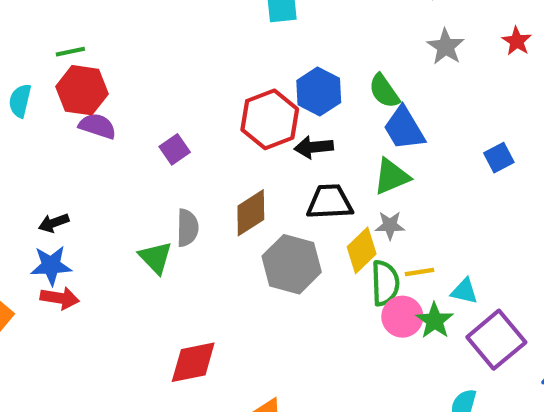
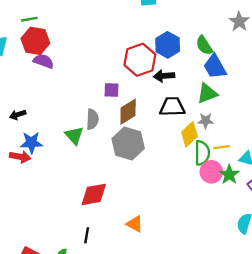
purple square: (175, 149) -> (111, 90), moved, turned 35
gray hexagon: (292, 264) -> (128, 143), moved
blue star: (51, 265) -> (31, 143), moved

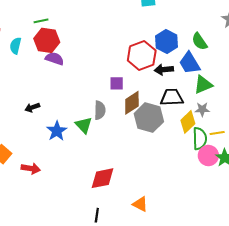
blue trapezoid: (215, 67) -> (190, 63), moved
blue star: (31, 143) -> (57, 131), moved, turned -30
gray hexagon: (128, 143) -> (149, 118), moved
red arrow: (20, 157) -> (31, 169), moved

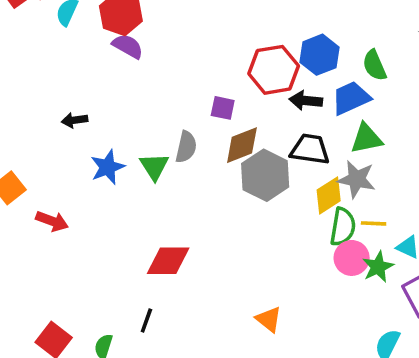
blue trapezoid: (190, 63) -> (351, 98), turned 85
gray star: (202, 109) -> (357, 179), size x1.5
orange triangle: (140, 204) -> (269, 319), moved

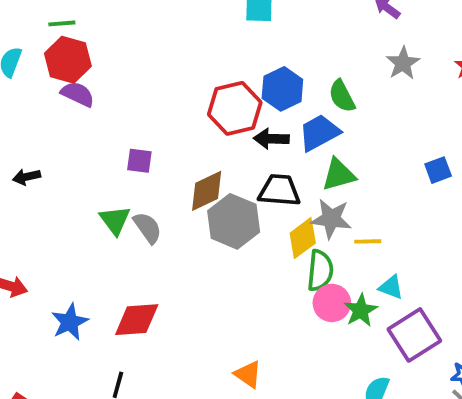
purple square: (223, 108) -> (139, 161), moved
gray semicircle: (186, 147) -> (148, 228), moved, turned -44
blue star: (108, 167) -> (70, 322), moved
yellow line: (374, 223) -> (368, 241), moved

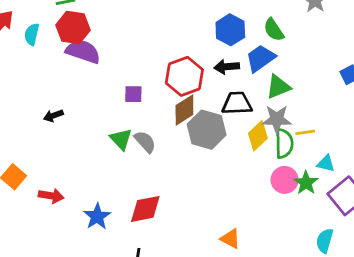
purple semicircle: (78, 94) -> (83, 51), size x1.4
red hexagon: (235, 108) -> (184, 76), moved
green semicircle: (320, 270) -> (284, 144), moved

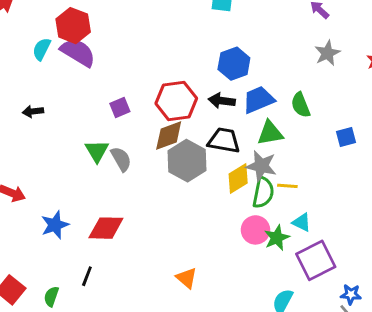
green semicircle: (274, 30) -> (301, 105), moved
cyan semicircle: (32, 34) -> (42, 49), moved
purple square: (133, 94) -> (120, 108), turned -36

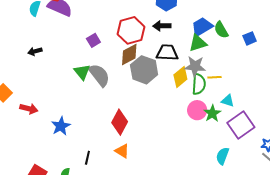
blue trapezoid: (259, 100) -> (202, 27), moved
green semicircle: (301, 105) -> (221, 30), moved
gray semicircle: (121, 159) -> (99, 75), size x1.4
red diamond: (106, 228) -> (120, 122), moved, turned -55
orange triangle: (187, 278) -> (122, 151), moved

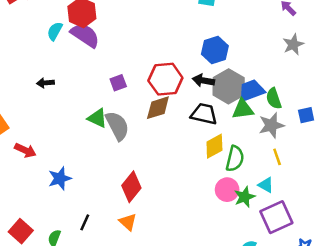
gray star: (195, 66) -> (271, 125), moved, turned -30
gray hexagon: (144, 70) -> (229, 86), moved
green triangle: (82, 72) -> (97, 118), turned -36
yellow line: (215, 77) -> (277, 157), moved, turned 64

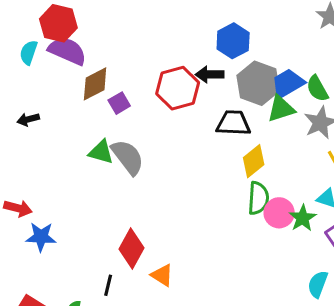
black arrow: (203, 81) -> (210, 74), moved
brown diamond: (158, 108) -> (95, 84), moved
green semicircle: (235, 159) -> (258, 198), moved
blue star: (60, 178) -> (41, 237), moved, turned 30
red diamond: (131, 187) -> (131, 249), moved

